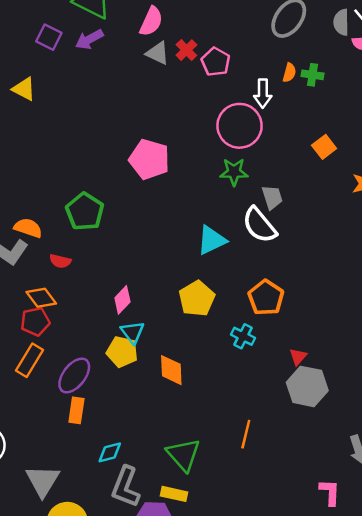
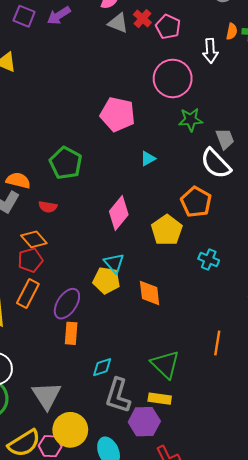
pink circle: (240, 126) -> (173, 78), moved
cyan triangle: (212, 240) -> (148, 159), moved, size x0.6
orange pentagon: (266, 298) -> (196, 202), moved
pink diamond: (122, 300) -> (119, 213), moved, size x1.4

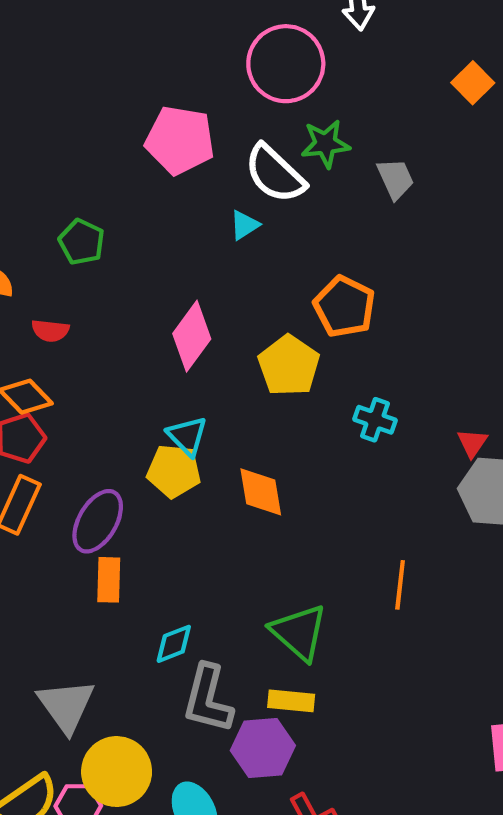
green pentagon: (66, 163) -> (82, 242), size x0.7
white semicircle: (216, 163) -> (275, 174), moved

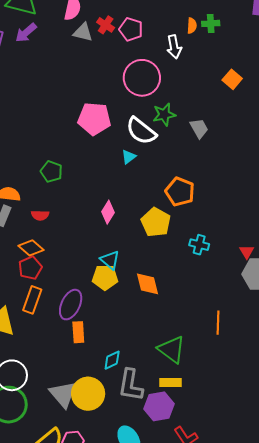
pink diamond: (192, 336) -> (108, 212), size x0.7
yellow circle: (117, 772) -> (88, 394), moved

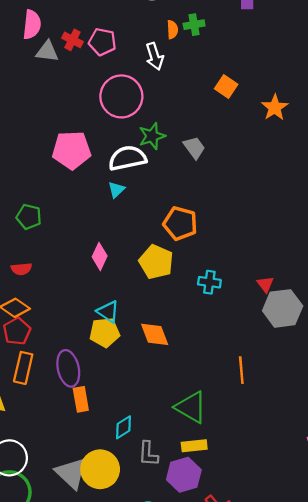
white semicircle: (141, 131) -> (127, 158), turned 136
purple ellipse: (71, 305) -> (68, 368), turned -32
gray L-shape: (131, 385) -> (148, 454), size x0.7

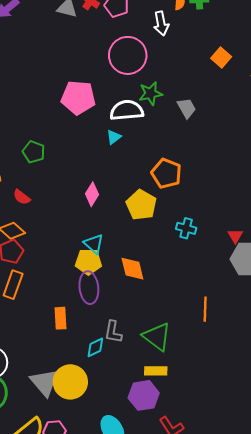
red semicircle: (21, 269) -> (22, 197), turned 36
purple ellipse: (68, 368) -> (89, 288), moved
gray L-shape: (148, 454) -> (113, 332), moved

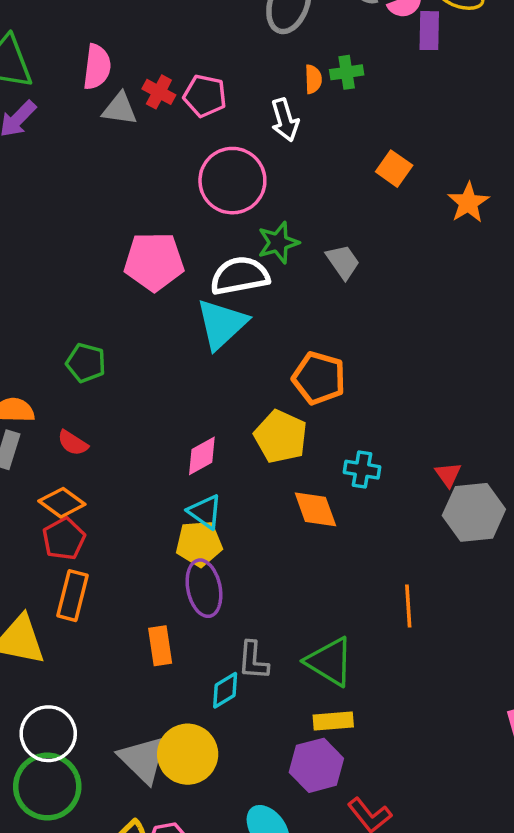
cyan triangle: (114, 137) -> (222, 324), size x2.0
pink diamond: (92, 194) -> (202, 456), moved, turned 35
orange diamond: (132, 269) -> (315, 509), moved

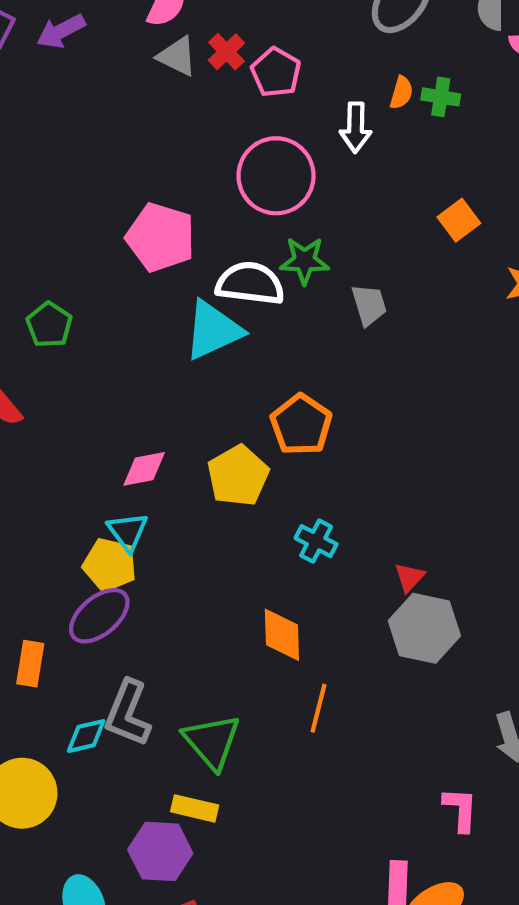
orange diamond: (315, 509) -> (282, 635), moved
purple ellipse: (204, 588) -> (99, 616), turned 44
gray L-shape: (253, 661) -> (128, 713), size x1.4

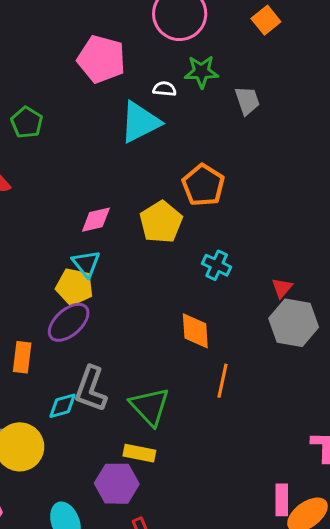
orange square: (459, 220) -> (266, 20), moved
white semicircle: (250, 283) -> (164, 89), size x0.5

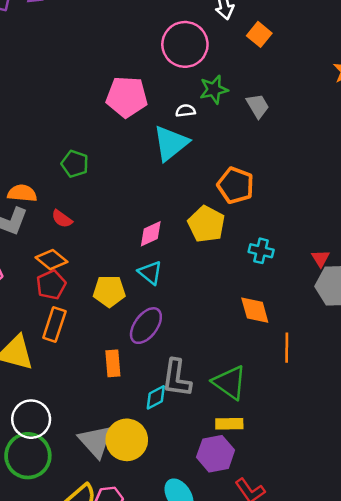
yellow pentagon: (74, 287) -> (109, 291), moved

